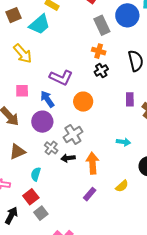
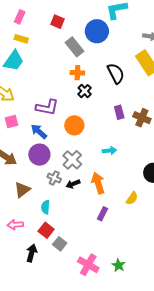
pink square: (22, 91) -> (12, 121), moved
cyan arrow: (123, 142) -> (109, 151), moved

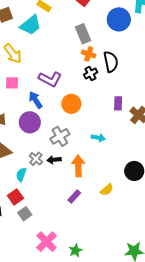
gray rectangle: (74, 47) -> (83, 34), moved
black semicircle: (116, 73) -> (111, 62), moved
gray cross: (54, 178) -> (36, 159), moved

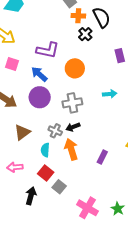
pink square: (12, 83) -> (12, 64), turned 32
gray cross: (60, 136) -> (72, 103), turned 36
orange arrow: (78, 166) -> (71, 149), moved

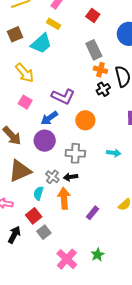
blue arrow: (39, 74) -> (49, 118), turned -90
brown triangle: (22, 132) -> (20, 171), size x1.4
green star: (118, 209) -> (98, 255), moved

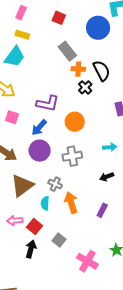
black arrow: (71, 177) -> (107, 177), moved
red square: (34, 216) -> (34, 226), moved

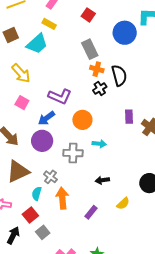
cyan arrow: (110, 147) -> (99, 144), moved
red square: (34, 226) -> (30, 215), moved

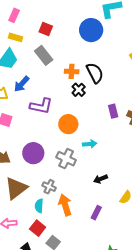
red square: (88, 15) -> (46, 29), moved
gray rectangle: (90, 49) -> (44, 55), moved
blue arrow: (46, 118) -> (22, 84), moved
gray cross: (73, 153) -> (66, 159), turned 36

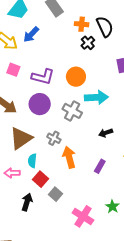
purple L-shape: (41, 106) -> (43, 77), moved
cyan arrow: (90, 144) -> (96, 97), size x1.6
cyan semicircle: (39, 206) -> (32, 161), moved

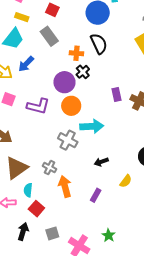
black semicircle: (105, 27) -> (99, 44), moved
purple circle: (40, 104) -> (64, 82), moved
gray square: (56, 194) -> (52, 233), moved, turned 32

